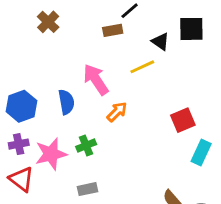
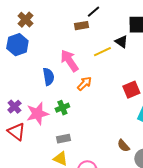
brown cross: (48, 22) -> (25, 20), moved
black triangle: (160, 42) -> (121, 42), moved
blue hexagon: (21, 106) -> (17, 45), moved
purple cross: (19, 144) -> (14, 107), turned -32

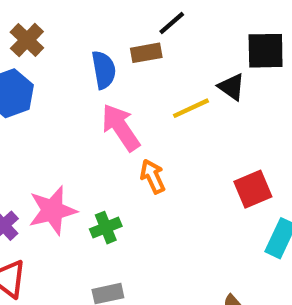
blue semicircle: (48, 77) -> (104, 70), moved
orange arrow: (84, 84) -> (153, 176), turned -70
pink star: (37, 114) -> (52, 210), moved

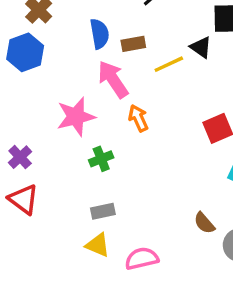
brown rectangle: (146, 53) -> (133, 44), moved
pink star: (52, 210) -> (76, 117), moved

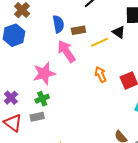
orange arrow: (138, 118) -> (101, 74), moved
green cross: (101, 159) -> (42, 99), moved
gray rectangle: (103, 211) -> (37, 117), moved

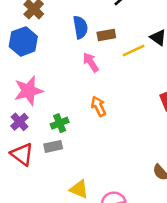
pink arrow: (66, 51) -> (91, 62), size x0.7
pink star: (44, 73) -> (29, 91), moved
orange arrow: (101, 74) -> (98, 106), moved

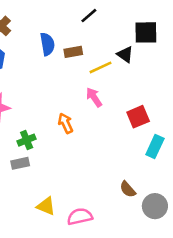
pink arrow: (91, 62) -> (94, 97), moved

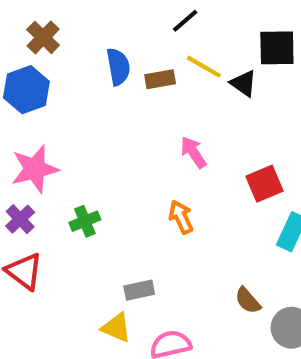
yellow line: (100, 67) -> (204, 67), moved, turned 55
orange arrow: (65, 123) -> (181, 217), moved
gray rectangle: (20, 163) -> (139, 290), moved

